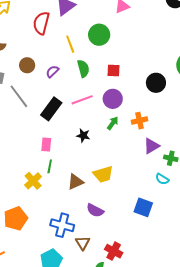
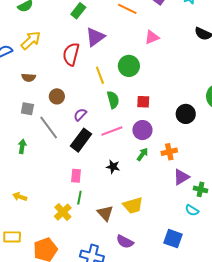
purple semicircle: (52, 72) -> (80, 115), moved
brown triangle: (76, 182) -> (105, 213), turned -48

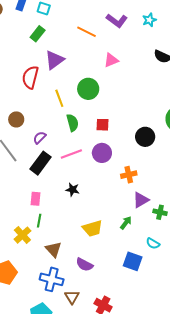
green arrow: (142, 154) -> (126, 223), moved
cyan semicircle: (192, 210) -> (153, 243), moved
brown triangle: (105, 213) -> (54, 249), moved

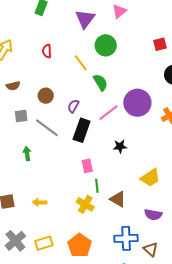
purple triangle: (54, 60) -> (85, 19), moved
red semicircle: (30, 77) -> (47, 51), size x0.6
red square: (103, 125) -> (160, 44), moved
purple circle: (102, 153) -> (137, 103), size x1.4
brown triangle: (54, 249) -> (118, 199), moved

